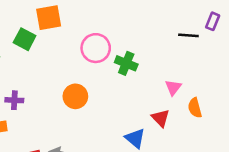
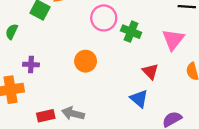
pink triangle: (173, 87) -> (173, 40), moved, size x1.5
red triangle: (161, 118) -> (150, 71), moved

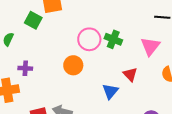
pink circle: (104, 18) -> (89, 39), moved
blue triangle: (139, 99) -> (110, 91), moved, turned 30

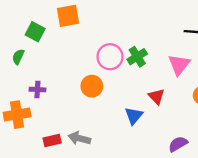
green square: (33, 20) -> (35, 32), moved
green cross: (113, 39) -> (137, 57), turned 36

